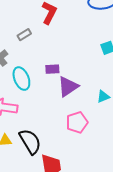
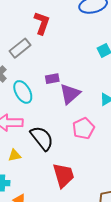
gray rectangle: (24, 35) -> (20, 48), size x1.5
black semicircle: (30, 142) -> (42, 138), moved

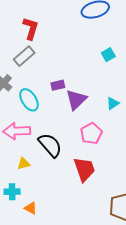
red L-shape: (42, 23) -> (31, 28), moved
red trapezoid: (63, 175) -> (84, 169), moved

